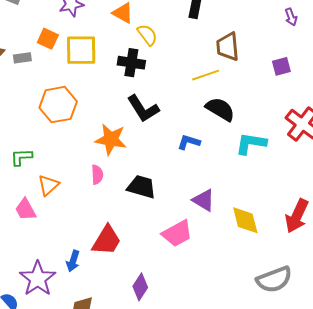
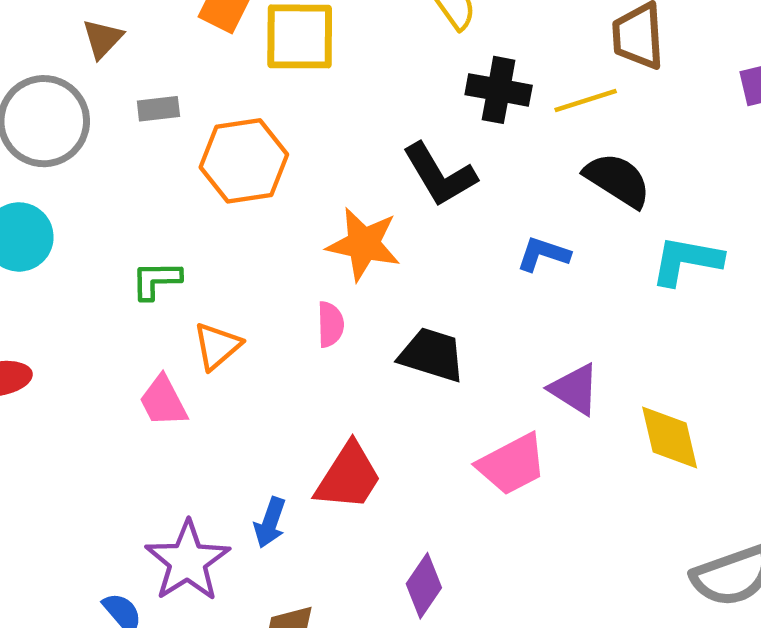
gray rectangle: (22, 58) -> (158, 109), moved
black cross: (131, 63) -> (499, 90), moved

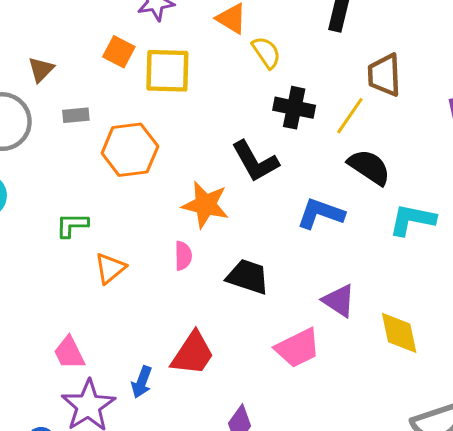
yellow line: (586, 101) -> (350, 116), turned -39
blue L-shape: (543, 254) -> (321, 214), size x1.4
pink trapezoid: (163, 401) -> (69, 353), moved

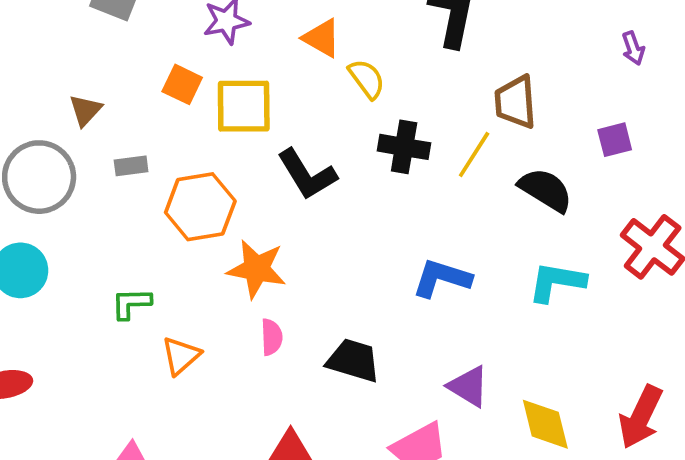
black L-shape: (255, 161) -> (307, 174), moved
black semicircle: (369, 167) -> (546, 190), moved
orange star: (205, 205) -> (257, 269), moved

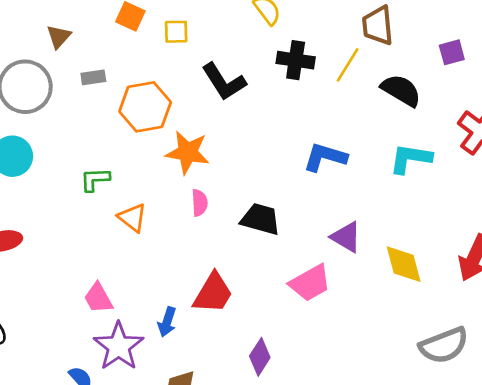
yellow square: (244, 106) -> (176, 32), size x0.6
orange triangle: (181, 356) -> (132, 218), turned -40

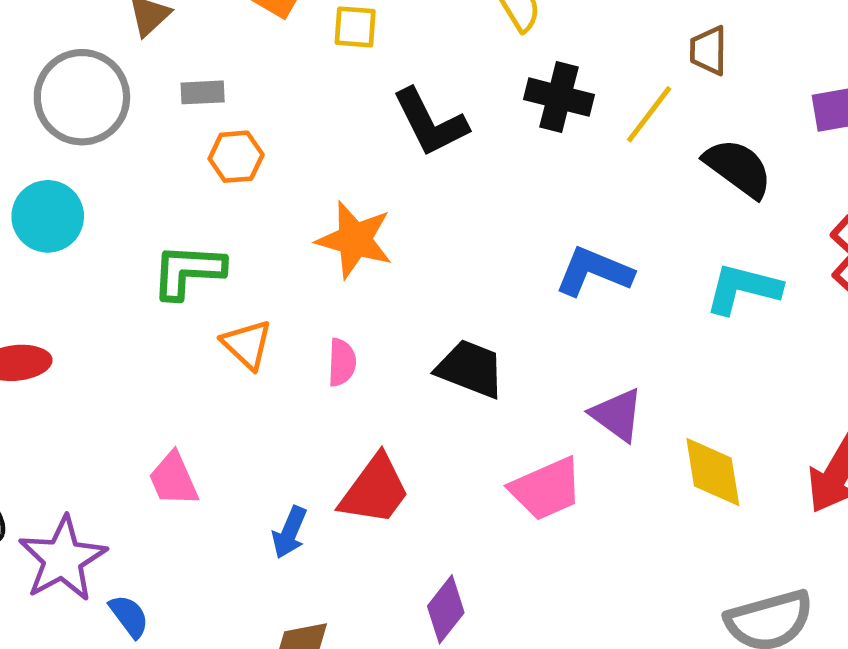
brown trapezoid: (378, 25) -> (708, 51), size x0.7
orange hexagon: (145, 107) -> (236, 157), moved, size x0.6
green L-shape: (95, 179) -> (188, 271), size x1.4
pink semicircle: (200, 203) -> (342, 362), moved
purple star: (119, 346) -> (63, 559), moved

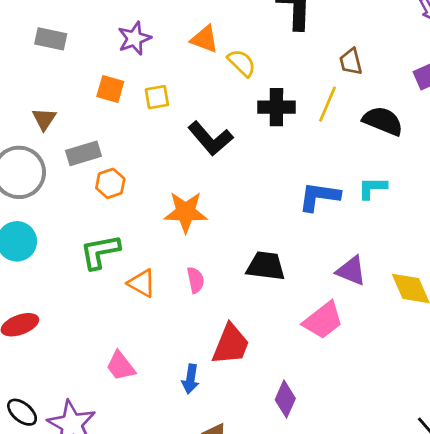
gray rectangle: (203, 92) -> (83, 153), size x1.4
cyan L-shape: (743, 289) -> (372, 188), moved, size x0.7

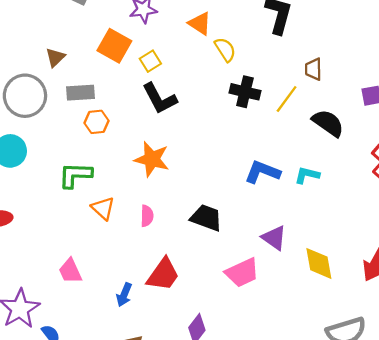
orange square: (110, 89) -> (114, 46), size x1.4
yellow square: (157, 97) -> (150, 61), turned -35
black L-shape: (210, 138) -> (160, 98), moved

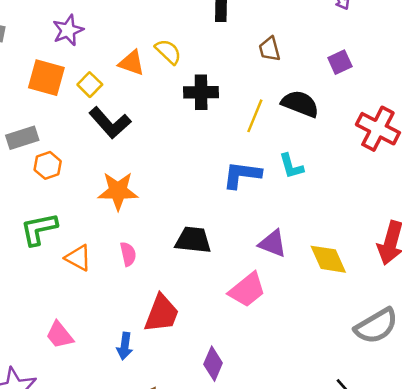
orange triangle: (200, 23) -> (132, 63), moved
yellow line: (287, 99) -> (255, 116), moved
cyan L-shape: (307, 175) -> (291, 166), turned -105

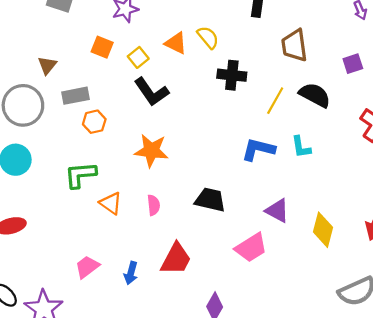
brown trapezoid: (270, 49) -> (294, 45), size x1.5
orange square: (46, 78) -> (102, 47), size x0.7
yellow diamond: (328, 259) -> (323, 230), turned 32
pink trapezoid: (60, 335) -> (87, 267), turned 85
blue arrow: (125, 346) -> (131, 273), moved

